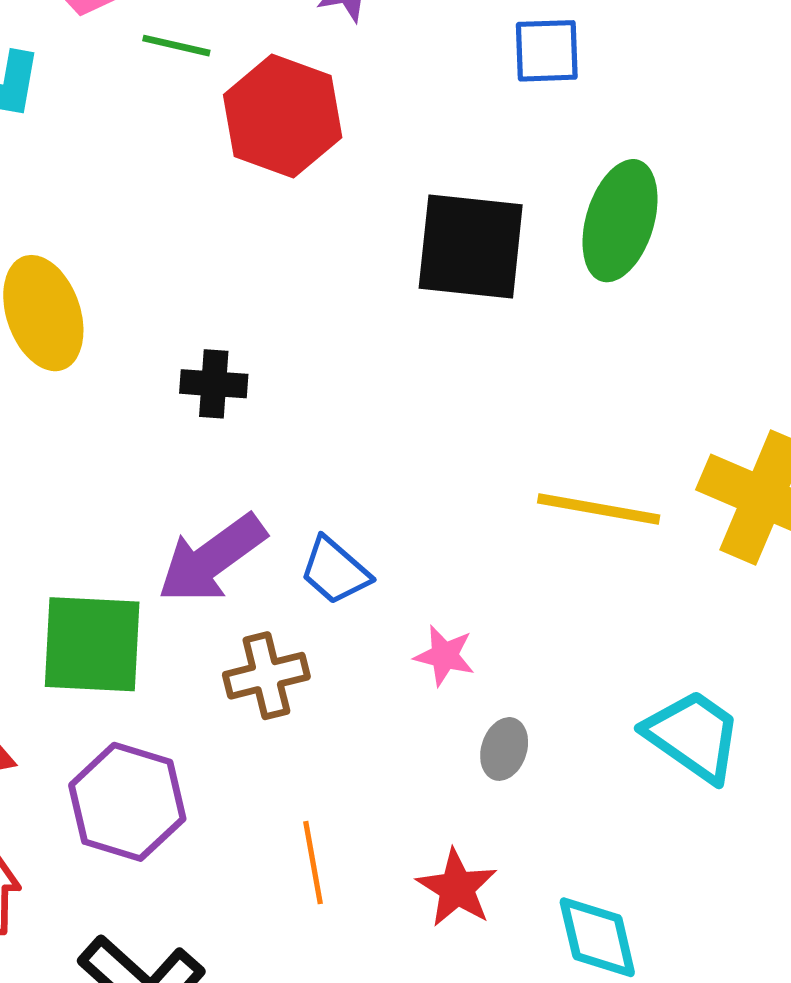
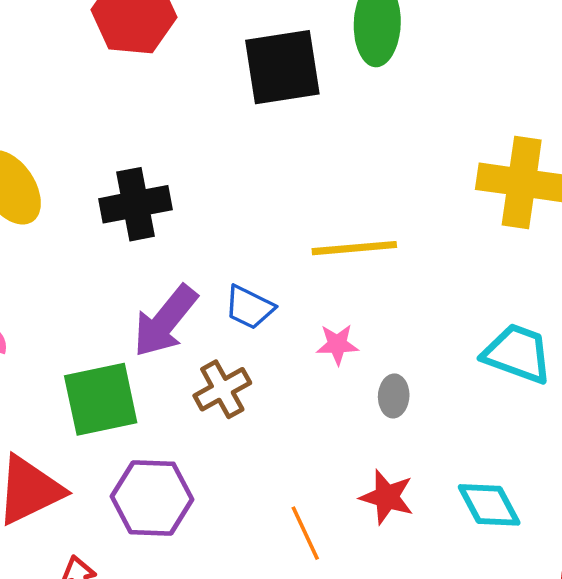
black cross: (214, 384) -> (136, 204), size x1.5
yellow line: (599, 509) -> (354, 248), moved
orange line: (313, 863) -> (305, 533), moved

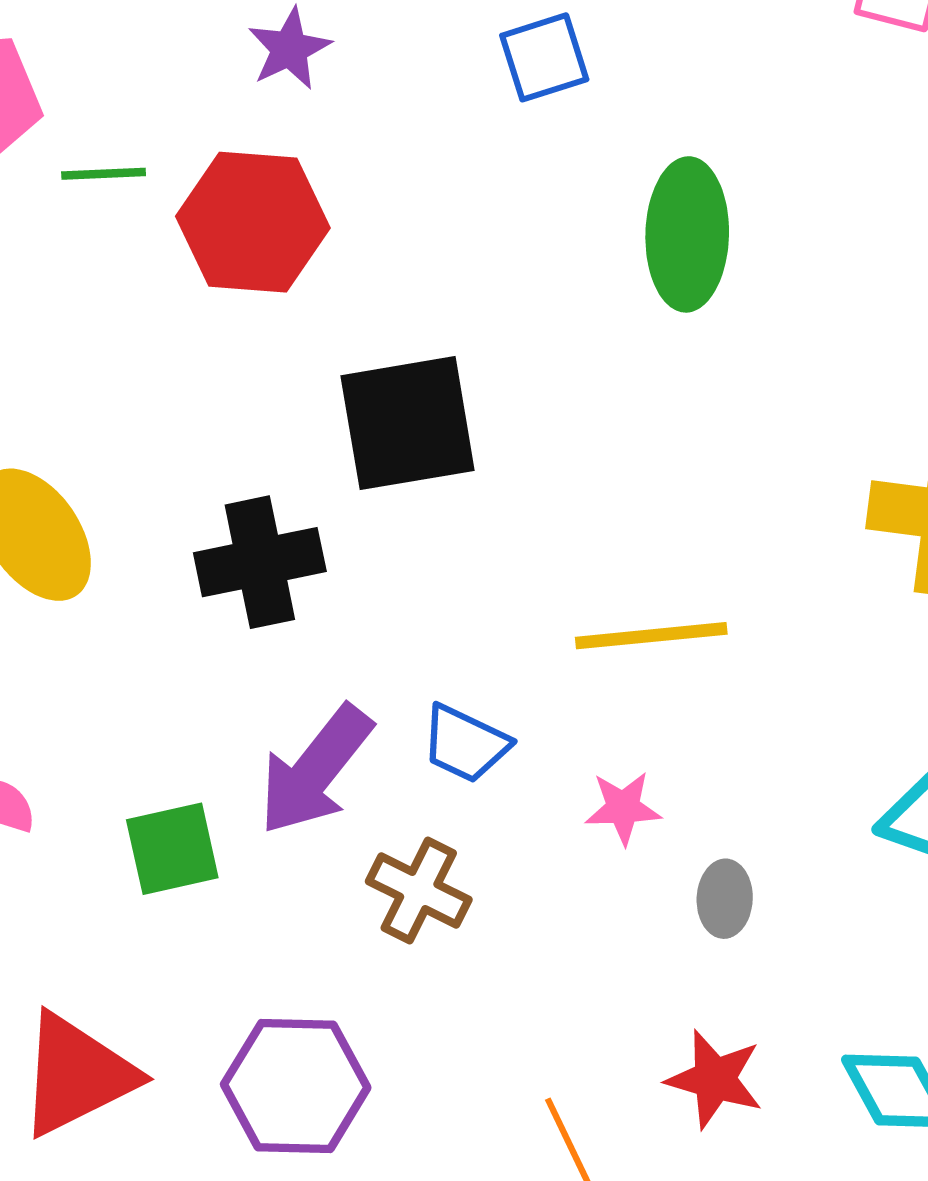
black square: (282, 67) -> (408, 423), moved
brown cross: (222, 389) -> (419, 891), turned -34
green square: (101, 399) -> (172, 849), moved, size x0.7

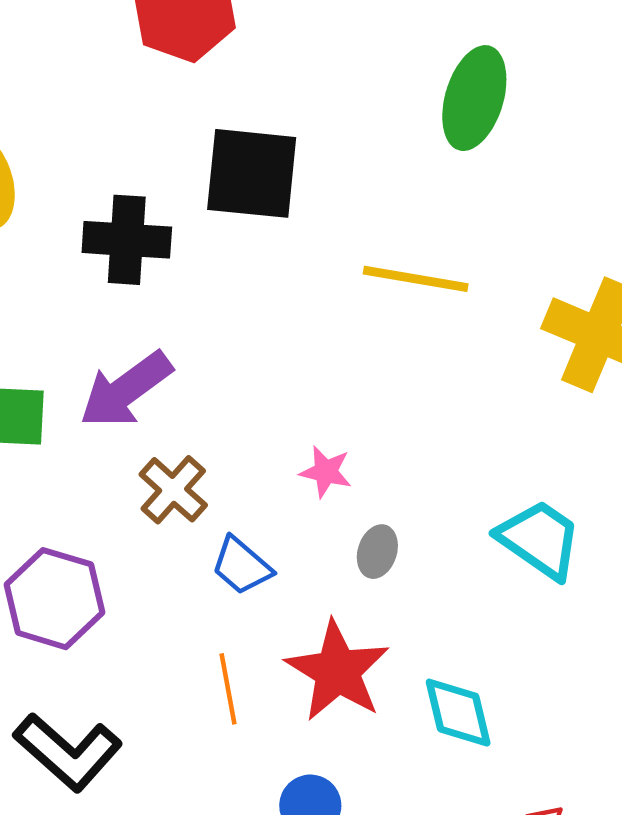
yellow line: (651, 636) -> (416, 279), moved
blue trapezoid: (465, 744) -> (242, 566), moved
red star: (715, 1079) -> (337, 671), size x1.5

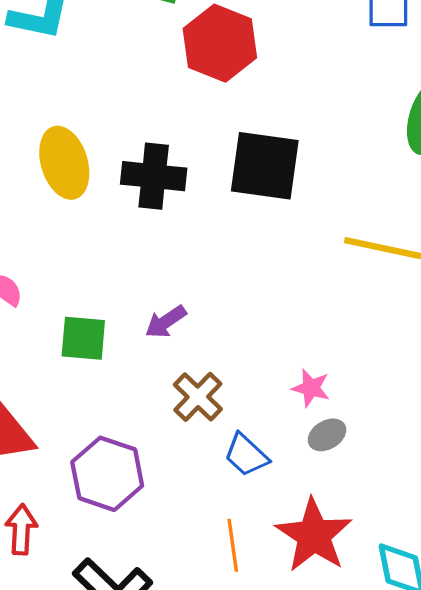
black cross: (127, 240) -> (154, 176), moved
purple arrow: (126, 390) -> (166, 322), size x0.6
gray ellipse: (377, 552) -> (327, 435), moved, turned 39

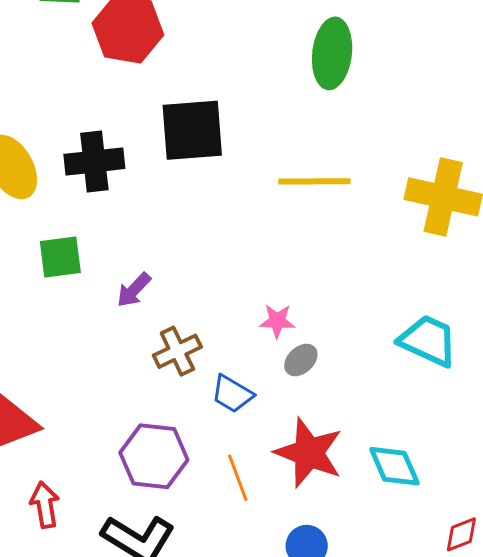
green square: (83, 338) -> (60, 257), moved
brown cross: (198, 397) -> (177, 351), turned 33
purple hexagon: (107, 474) -> (154, 456), moved

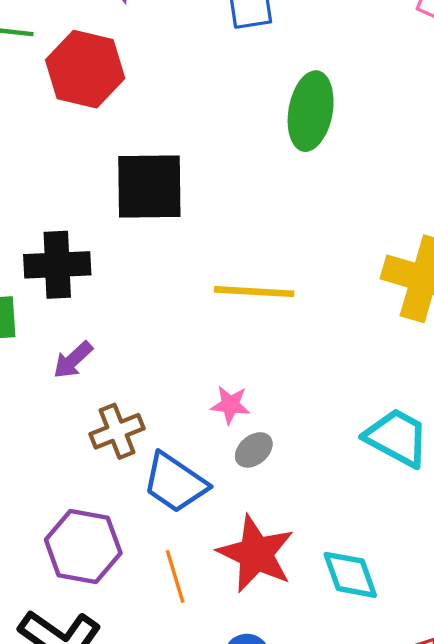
black cross: (94, 161) -> (57, 265), moved
yellow line: (314, 181) -> (254, 292), moved
blue trapezoid: (232, 394) -> (175, 483), size x1.4

